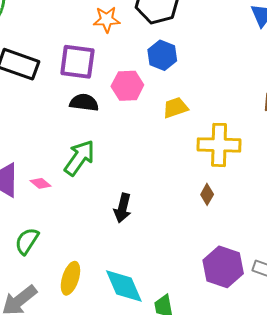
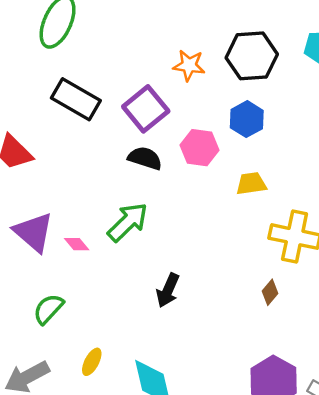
purple square: (77, 62) -> (146, 109), turned 33
yellow ellipse: (70, 278) -> (92, 362), size x0.7

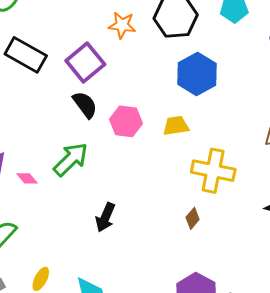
blue hexagon: (247, 119) -> (197, 74), moved, size x1.4
pink hexagon: (199, 148) -> (126, 121), moved
black semicircle: (145, 158) -> (85, 105), turned 36

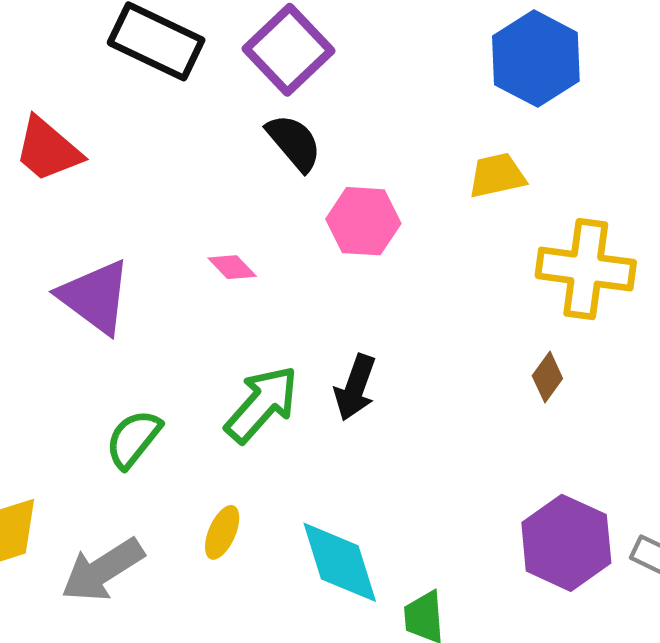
pink hexagon: (126, 121) -> (363, 221), moved
green arrow: (71, 159) -> (262, 404), moved
pink diamond: (27, 178) -> (232, 267), moved

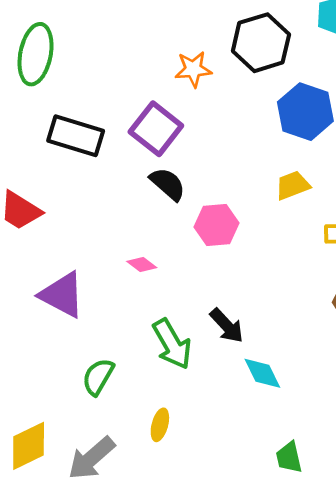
black arrow: (355, 387) -> (227, 326), turned -54
green arrow: (262, 404) -> (172, 344), turned 117
cyan diamond: (340, 562) -> (262, 373), moved, size x0.7

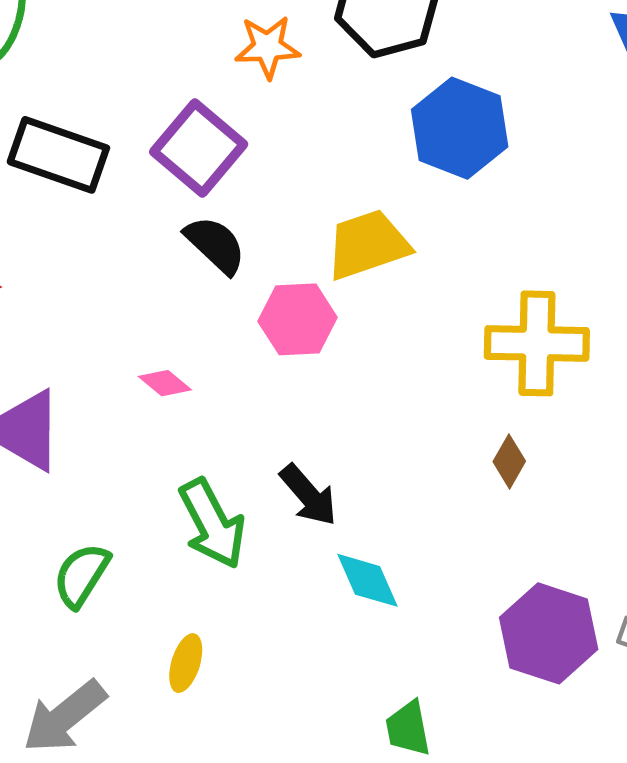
yellow trapezoid: (293, 185) -> (368, 245), moved, size x1.4

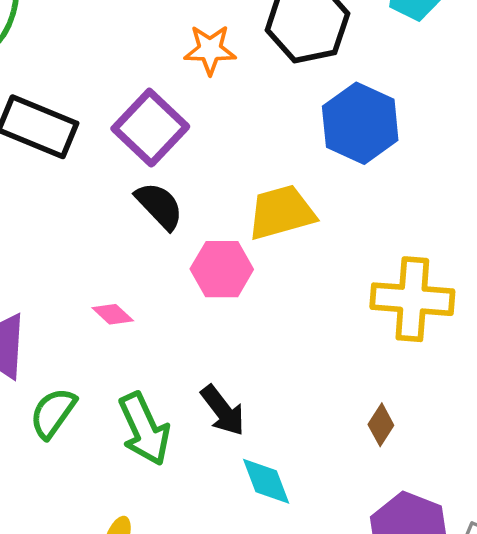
brown diamond: (509, 461) -> (381, 425), moved
green semicircle: (81, 575) -> (53, 413), moved

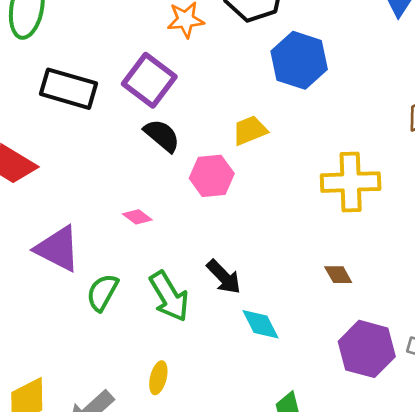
yellow trapezoid: (281, 212) -> (250, 130), size x0.7
brown diamond: (381, 425) -> (338, 275), turned -56

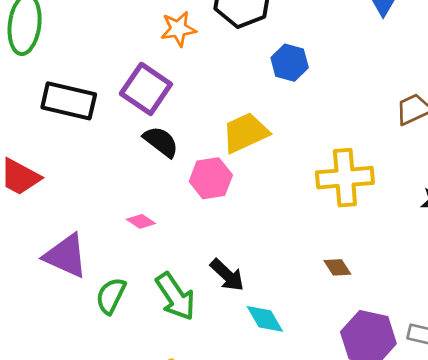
blue hexagon: (299, 60) -> (290, 63), size x0.7
yellow trapezoid: (250, 130) -> (245, 133), size x1.4

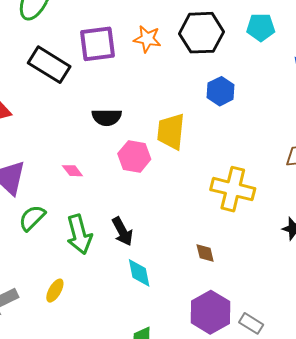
purple square: (146, 89) -> (98, 44), moved, turned 30
yellow trapezoid: (245, 133) -> (171, 132), turned -78
black semicircle: (161, 142) -> (107, 117), turned 124

